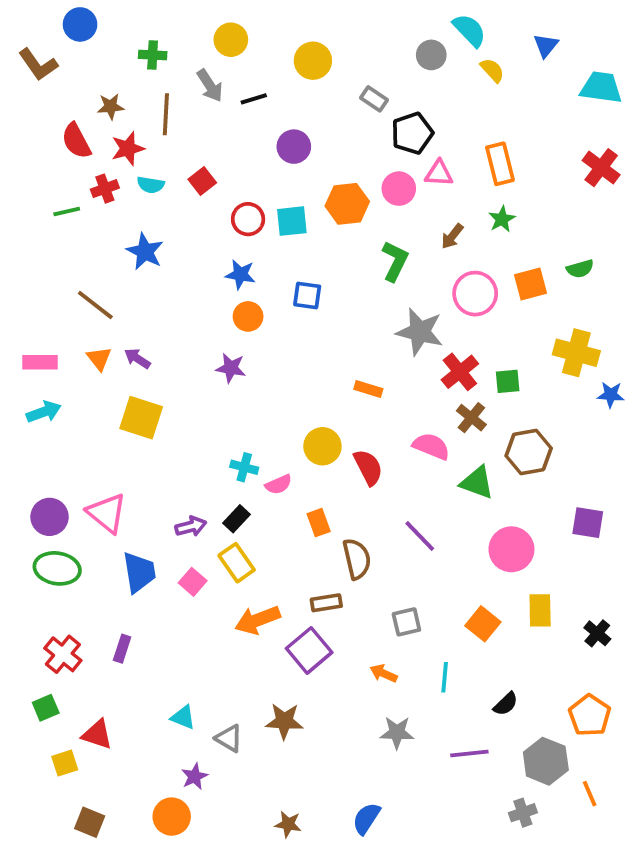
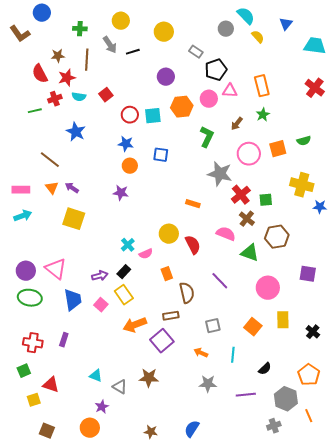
purple circle: (294, 147) -> (166, 77), moved
cyan cross: (244, 467) -> (128, 245), turned 32
red cross: (63, 654) -> (33, 343), turned -30

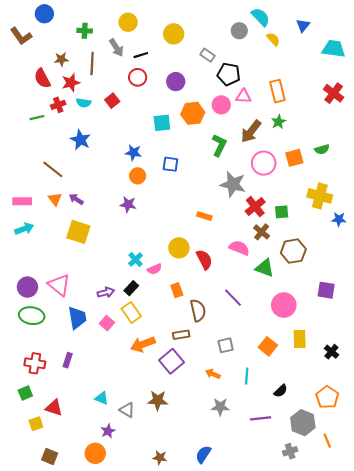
black pentagon: (216, 70) -> (229, 74), turned 30
red circle: (130, 115) -> (138, 77), moved
brown arrow: (237, 124) -> (251, 131), size x1.6

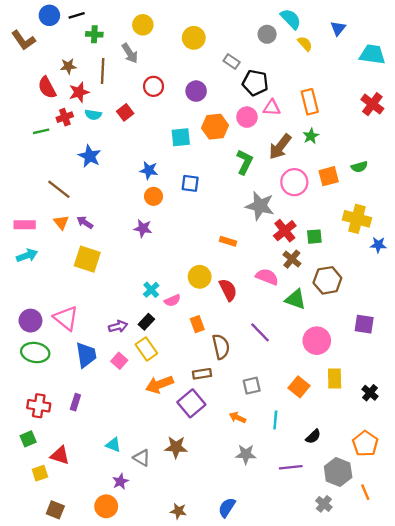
black line: (141, 55) -> (77, 15), moved
gray cross: (290, 451) -> (324, 504), turned -32

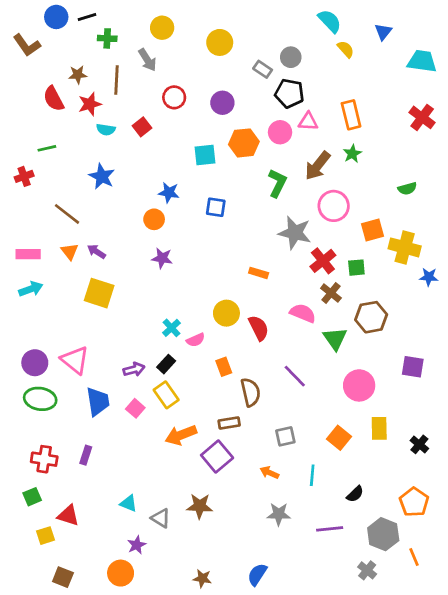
gray circle: (267, 34) -> (291, 57), moved
red cross: (65, 117) -> (24, 176), moved
orange square: (329, 176) -> (372, 230), moved
orange circle: (154, 196) -> (154, 219), moved
green triangle: (295, 299) -> (335, 339), turned 35

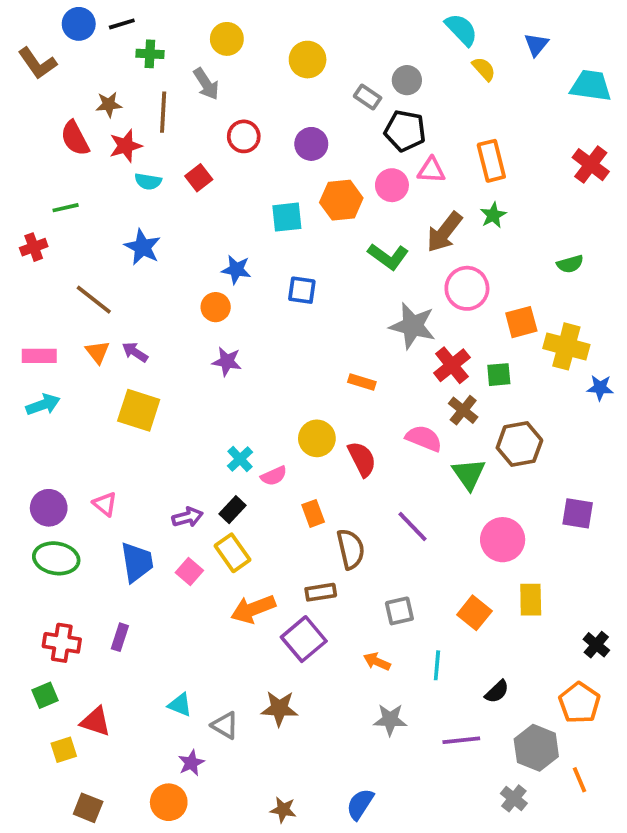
green L-shape: (277, 183) -> (388, 256), turned 100
pink triangle: (75, 360) -> (105, 504), size x0.6
black cross: (419, 444) -> (596, 645), moved

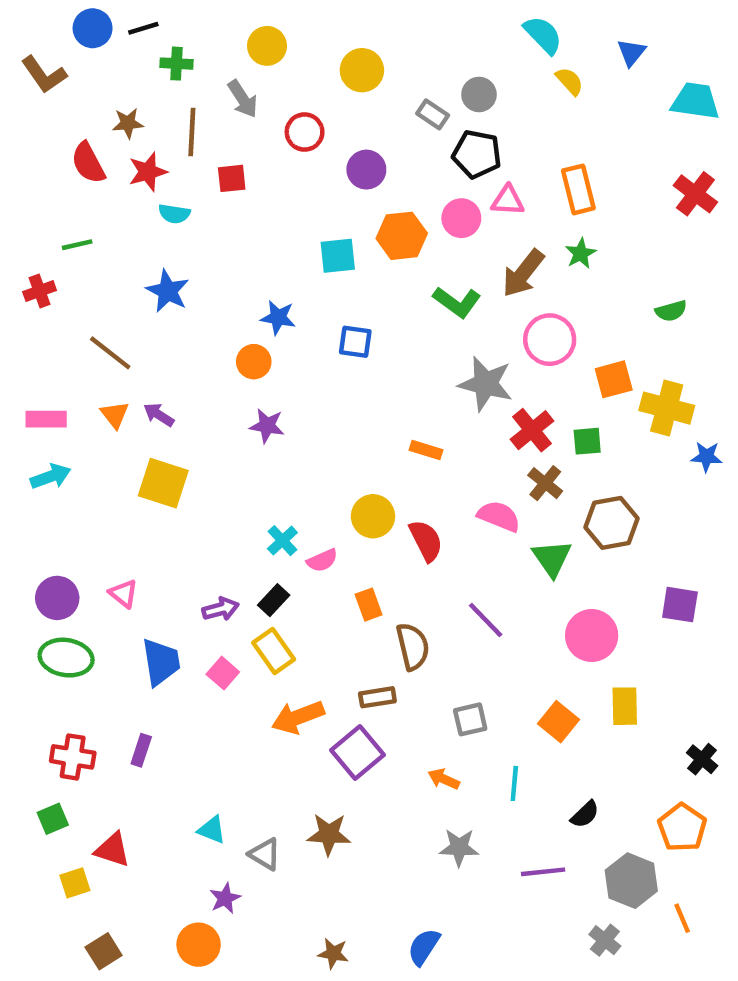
red circle: (244, 136) -> (305, 132), moved
red square: (199, 178) -> (232, 178), moved, turned 32
brown square: (88, 808) -> (104, 951), turned 36

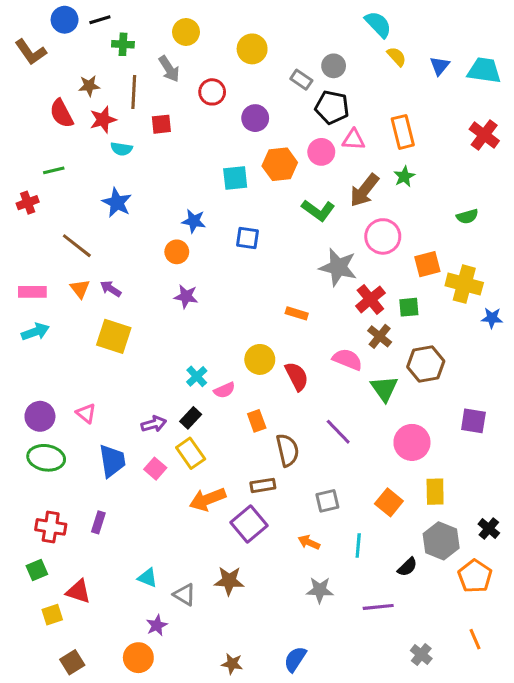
blue triangle: (631, 53) -> (440, 66), moved
gray hexagon: (631, 881) -> (441, 541), moved

